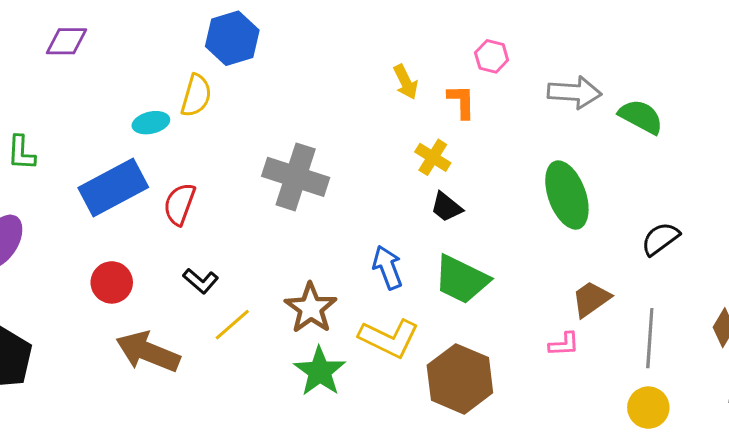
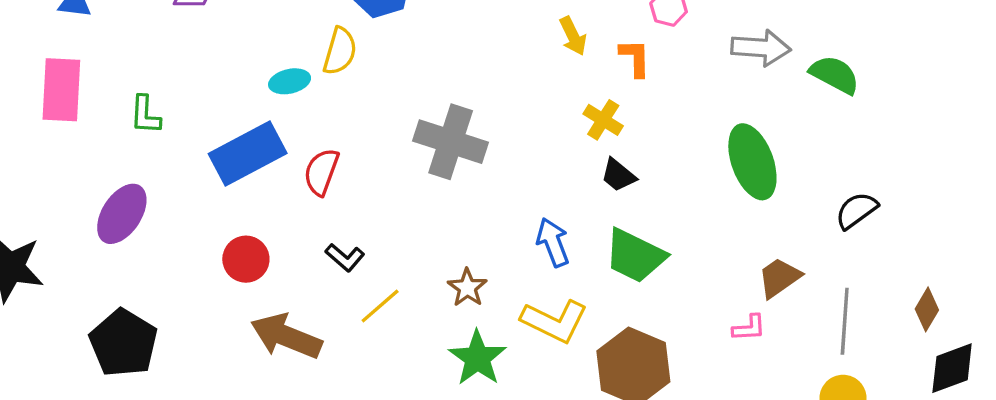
brown star: (311, 308) -> (467, 288), size x0.7

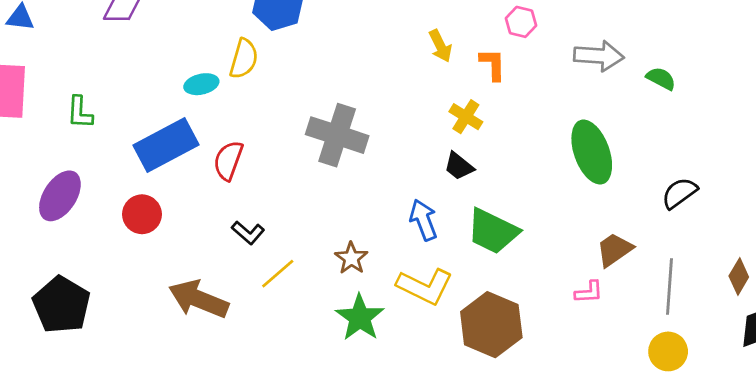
green semicircle: (835, 75) -> (661, 78), size x0.7
black trapezoid: (618, 175) -> (459, 166), moved
red circle: (246, 259) -> (142, 214), moved

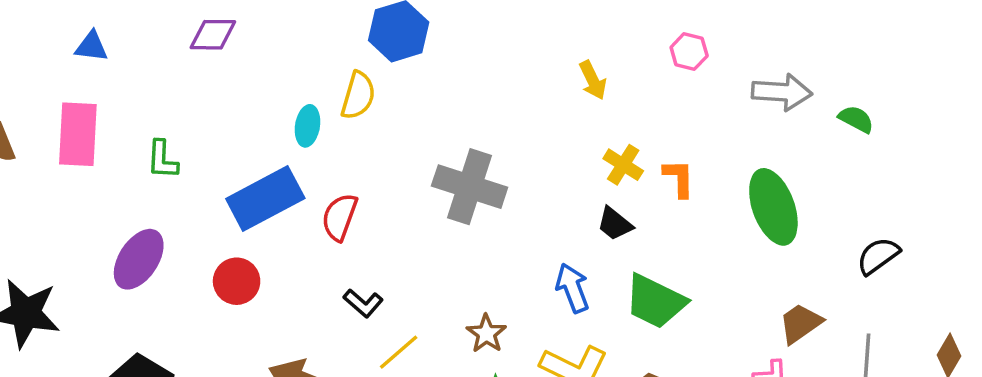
orange L-shape: (493, 64) -> (679, 178), moved
cyan ellipse: (201, 84) -> (307, 126), turned -68

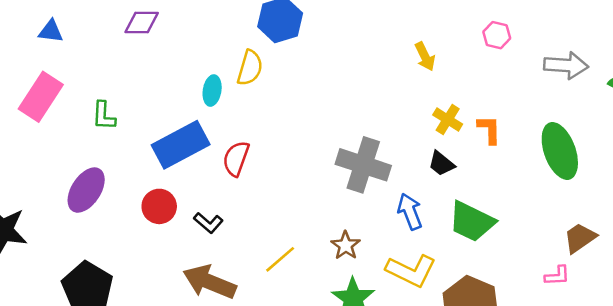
pink rectangle: (78, 134) -> (41, 97), turned 30
gray cross: (470, 187) -> (363, 165), moved
black L-shape: (363, 303) -> (208, 223), moved

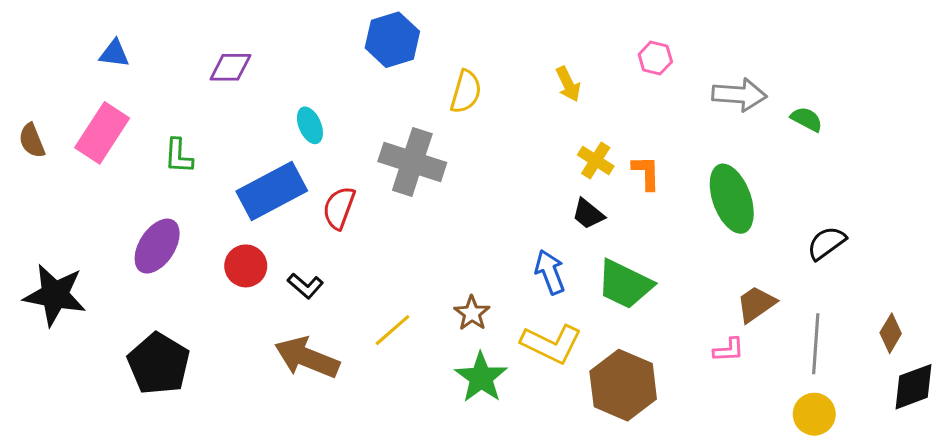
purple diamond: (142, 22) -> (230, 67), moved
yellow semicircle: (250, 68) -> (466, 92), moved
cyan ellipse: (212, 91) -> (310, 125), turned -32
gray cross: (363, 165) -> (412, 162), moved

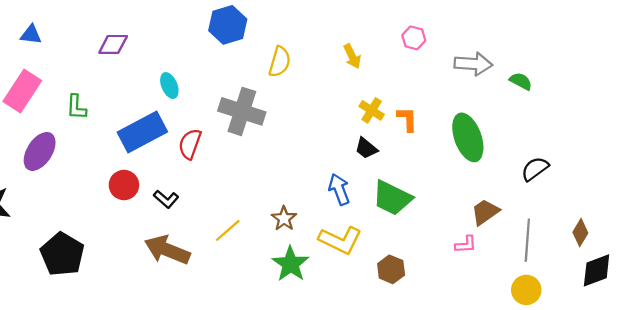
purple ellipse: (157, 246) -> (40, 151), moved
brown hexagon: (623, 385) -> (391, 269), size x0.6

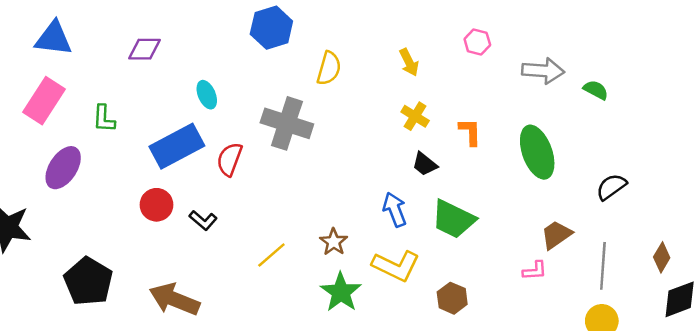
blue triangle: (31, 35) -> (54, 38), size x1.6
yellow cross: (372, 110) -> (415, 116), moved
brown arrow: (167, 250) -> (174, 299), moved

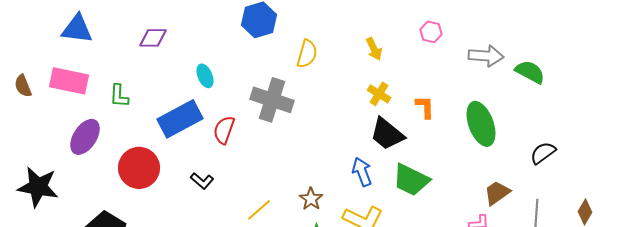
green semicircle: (596, 90) -> (530, 72), size x1.4
pink rectangle: (44, 101) -> (69, 81), turned 69
black trapezoid: (425, 164) -> (387, 134), size x1.6
red circle: (156, 205) -> (139, 168), moved, size x1.5

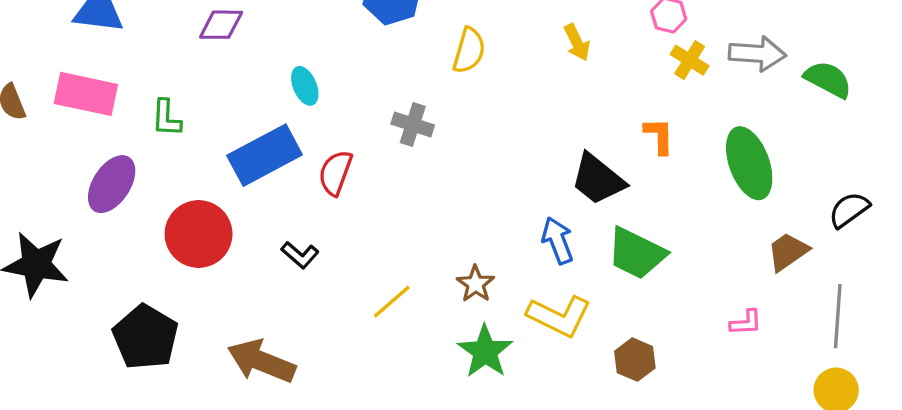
yellow cross: (379, 94) -> (690, 60), moved
gray cross: (272, 100) -> (413, 125), size x0.6
brown trapezoid: (497, 193) -> (788, 252), moved

